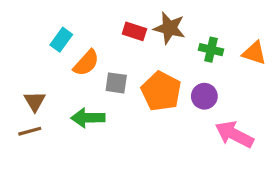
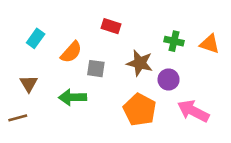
brown star: (169, 28) -> (140, 63), moved
cyan rectangle: (61, 40) -> (36, 38), moved
orange pentagon: (161, 91) -> (140, 110), moved
brown line: (30, 131) -> (18, 118), moved

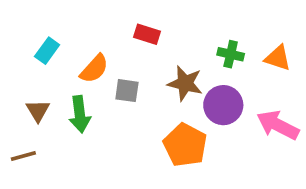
purple circle: (169, 80) -> (223, 105), size x1.4
green arrow: (73, 97) -> (80, 114), moved, turned -96
pink arrow: (193, 111) -> (278, 125), moved

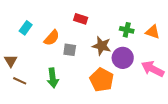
brown triangle: (38, 111) -> (11, 61), moved
green arrow: (80, 114) -> (53, 78), moved
brown line: (23, 156) -> (20, 81), moved, turned 40

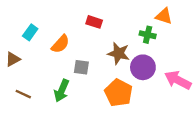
orange triangle: (153, 32) -> (164, 16), moved
gray square: (70, 50) -> (81, 67), moved
brown triangle: (11, 61) -> (13, 59), moved, turned 32
green arrow: (53, 78) -> (62, 91), turned 30

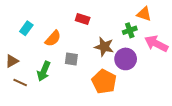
green cross: (148, 35) -> (130, 30), turned -32
brown triangle: (13, 59) -> (12, 61), moved
pink arrow: (178, 80) -> (156, 44), moved
green arrow: (62, 91) -> (44, 71), moved

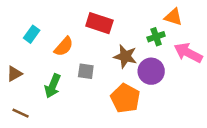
red rectangle: (83, 19) -> (99, 23), size x1.5
brown line: (20, 83) -> (21, 113), moved

